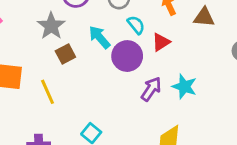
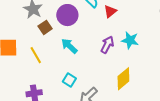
cyan arrow: (99, 37) -> (69, 46), moved
purple circle: (127, 56) -> (67, 15), moved

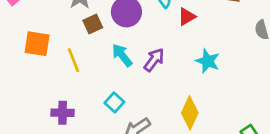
purple arrow: (107, 45) -> (154, 60), moved
yellow diamond: (123, 79) -> (190, 113), turned -35

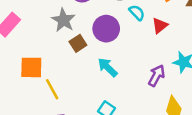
yellow line: (74, 60) -> (52, 89), moved
purple arrow: (154, 60) -> (157, 76), moved

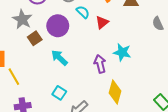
purple arrow: (157, 76) -> (100, 64), turned -42

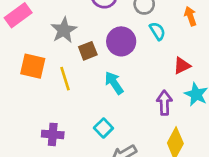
gray star: (22, 19) -> (64, 30), moved
red triangle: (102, 22) -> (182, 66), moved
yellow line: (14, 77) -> (65, 79), moved

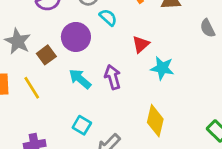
purple arrow: (164, 103) -> (113, 77), moved

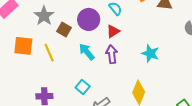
red triangle: (141, 44) -> (113, 31), moved
brown square: (46, 55) -> (64, 29), turned -32

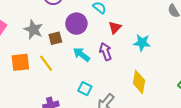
brown square: (64, 29) -> (55, 38), turned -32
red triangle: (113, 31) -> (115, 28), moved

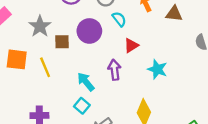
cyan arrow: (81, 54) -> (86, 82), moved

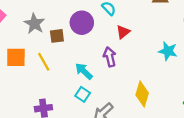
cyan star: (157, 69) -> (168, 51), moved

